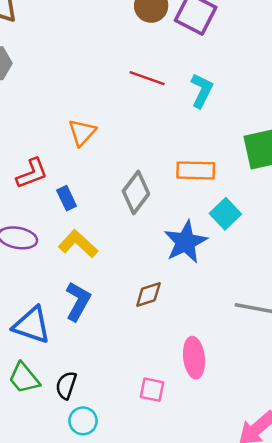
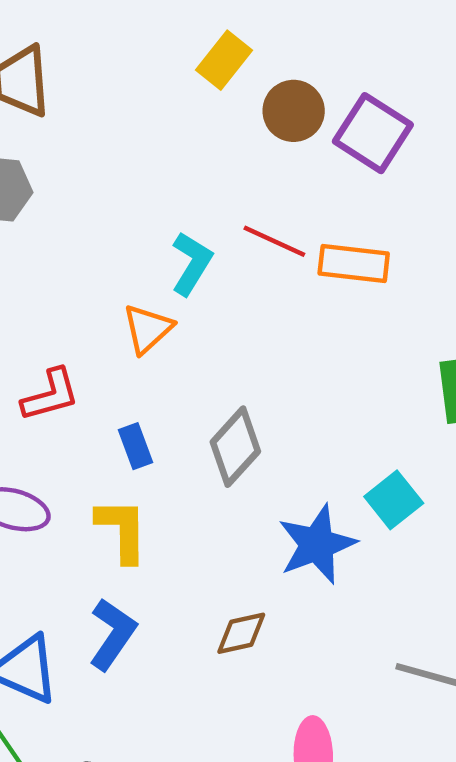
cyan L-shape: (202, 91) -> (192, 263), moved
orange rectangle: (196, 170) -> (354, 263), moved
blue rectangle: (67, 198) -> (135, 446), moved
yellow L-shape: (78, 244) -> (122, 530), turned 42

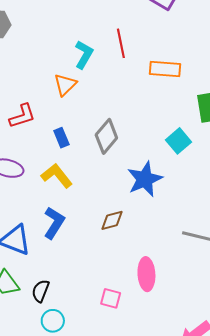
red line: (274, 241) -> (121, 43), turned 56
orange rectangle: (354, 263) -> (165, 69), moved
cyan square: (394, 500) -> (179, 141), moved
yellow L-shape: (122, 530) -> (57, 176), turned -36

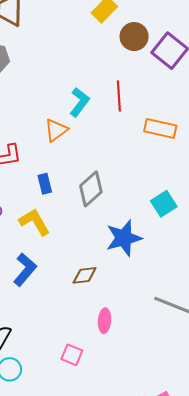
pink ellipse: (146, 274) -> (104, 321), moved, size x0.7

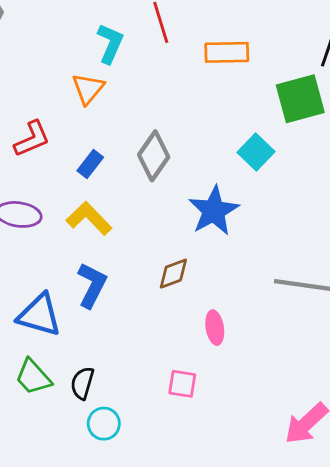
blue rectangle: (45, 184) -> (90, 164), turned 66

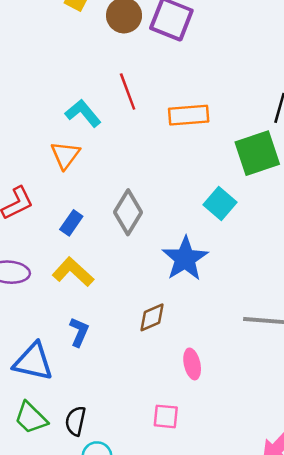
cyan L-shape: (110, 43) -> (83, 113), turned -60
blue L-shape: (92, 285) -> (79, 332), size x0.7

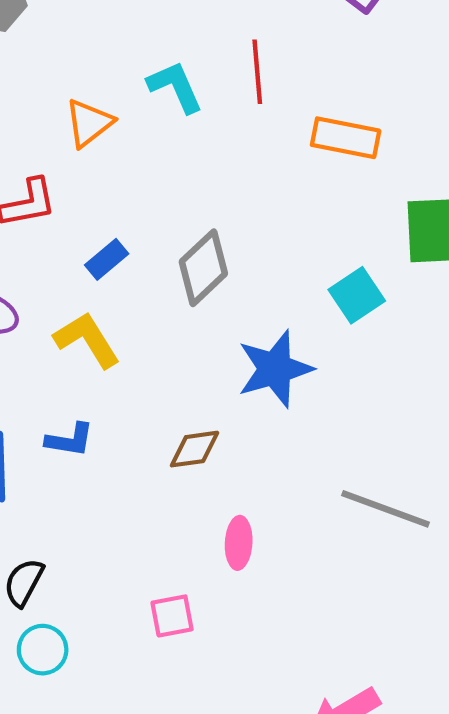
orange triangle: (65, 155) -> (89, 123), moved
blue L-shape: (79, 332) -> (70, 440), turned 60
pink square: (166, 416) -> (172, 616), turned -32

